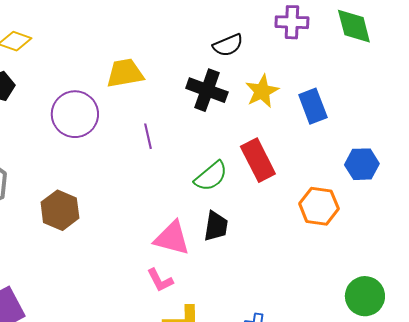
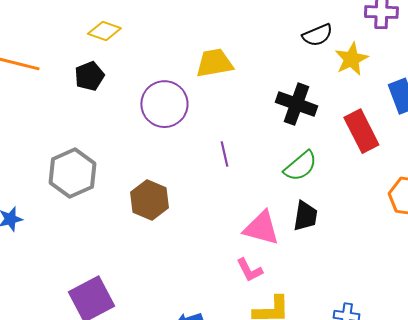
black cross: (207, 90) -> (296, 104), moved
yellow star: (262, 91) -> (351, 59), moved
purple line: (148, 136) -> (224, 154), moved
red rectangle: (258, 160) -> (361, 131), moved

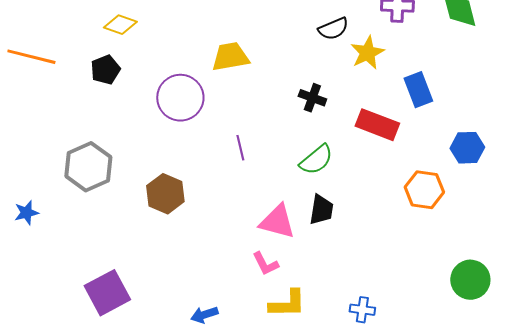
black cross: (296, 104) -> (312, 98), size x0.7
red rectangle: (361, 131) -> (377, 125), turned -42

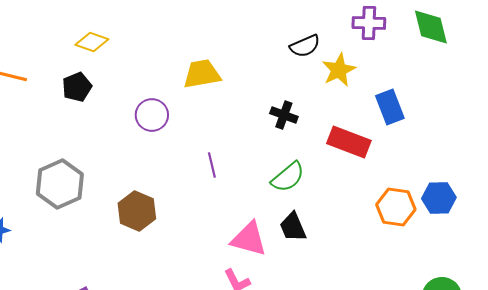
purple circle: (180, 98) -> (152, 115), size x0.7
blue hexagon: (467, 148) -> (439, 198), moved
black trapezoid: (321, 210) -> (293, 227), turned 148

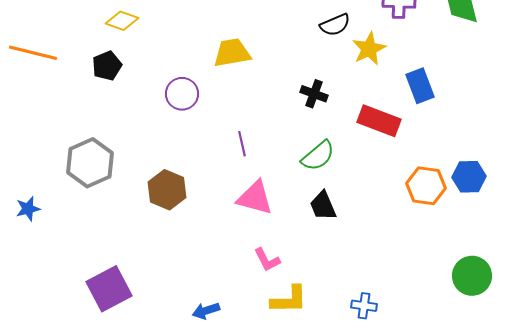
pink triangle: (249, 239) -> (255, 198), moved

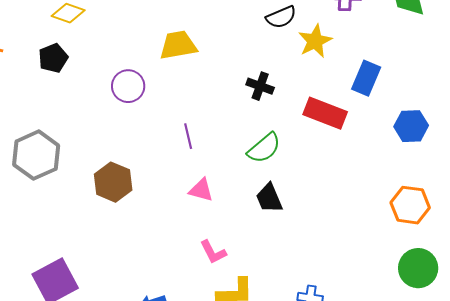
blue rectangle: (420, 86) -> (366, 78), turned 44
blue hexagon: (469, 177) -> (411, 126), moved
orange hexagon: (426, 186) -> (410, 205), moved
pink triangle: (255, 198) -> (201, 190), size x0.7

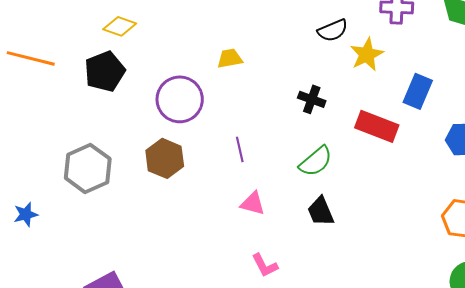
yellow trapezoid: (178, 45) -> (230, 58), size x0.7
black pentagon: (53, 58) -> (105, 71), size x1.4
purple circle: (128, 86) -> (180, 99), size x1.4
brown hexagon: (113, 182) -> (165, 158), moved

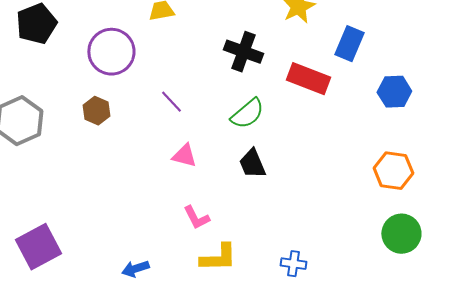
black cross: (312, 99) -> (243, 52), size x1.4
purple line: (240, 149) -> (171, 102), turned -30
brown hexagon: (165, 158) -> (96, 111), size x0.7

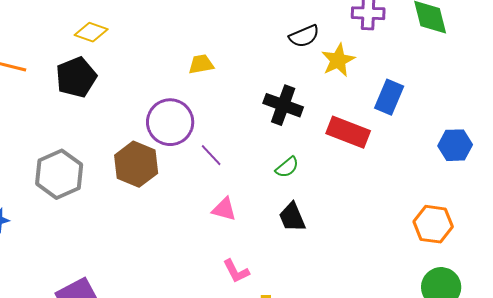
purple circle: (111, 52) -> (170, 122), moved
blue hexagon: (394, 92) -> (455, 145), moved
brown hexagon: (96, 111) -> (136, 164), size x1.6
green semicircle: (247, 114) -> (287, 167), size x0.7

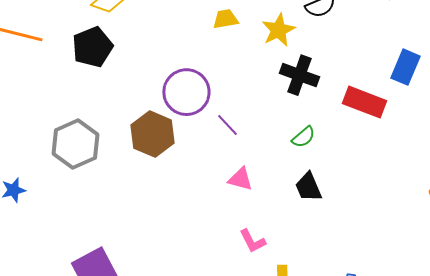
yellow star: (338, 60) -> (278, 30), moved
yellow trapezoid: (201, 64) -> (225, 19), moved

